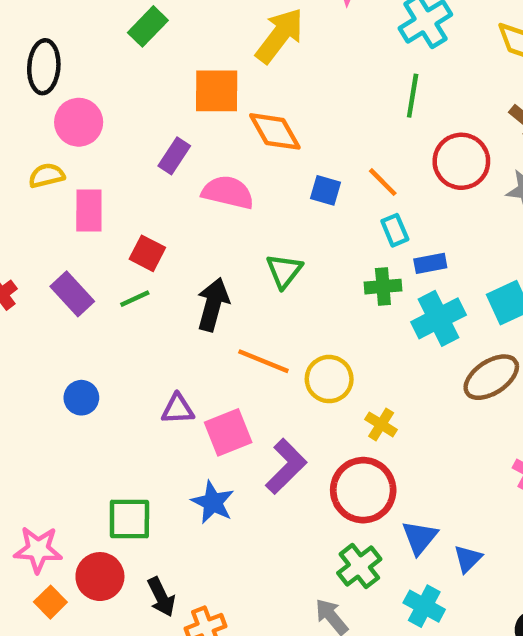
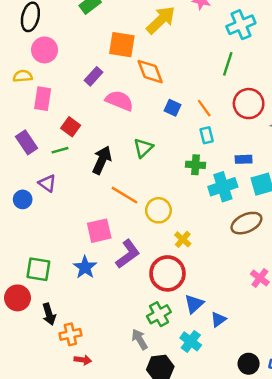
blue rectangle: (430, 263) -> (244, 159), moved
purple triangle: (178, 409) -> (47, 183), moved, turned 30

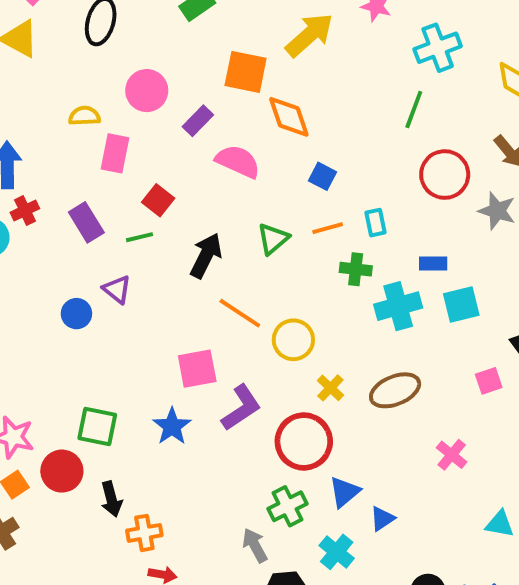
pink circle: (45, 50) -> (147, 91), moved
orange line: (204, 108) -> (328, 228), moved, turned -72
brown ellipse: (246, 223) -> (395, 390), moved

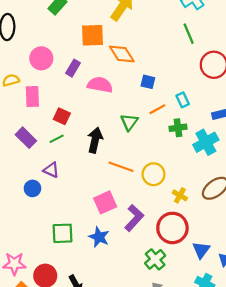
green line: (414, 110) -> (189, 34), turned -30
green square: (97, 426) -> (63, 233), moved
green cross: (288, 506) -> (155, 259), moved

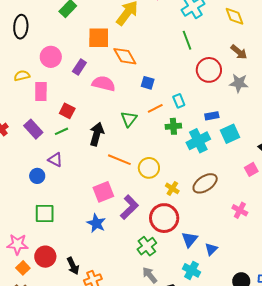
green square: (63, 233) -> (45, 214), moved

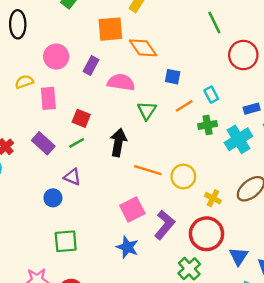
green triangle: (129, 119) -> (147, 111), moved

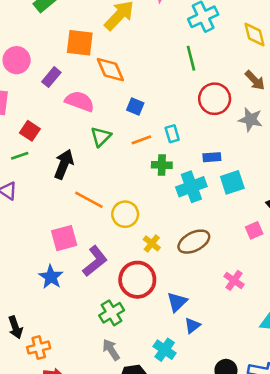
blue triangle: (239, 256) -> (177, 302), moved

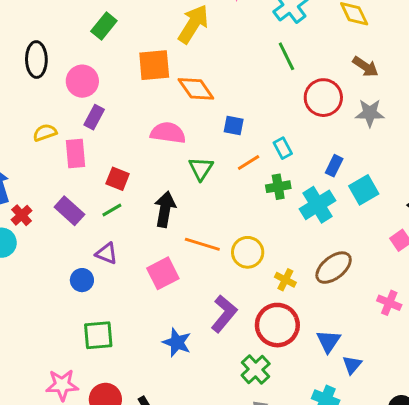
pink circle: (17, 60) -> (82, 81), moved
purple rectangle: (51, 77) -> (94, 117), moved
blue rectangle: (212, 157) -> (334, 166), turned -48
pink square: (64, 238) -> (163, 273), moved

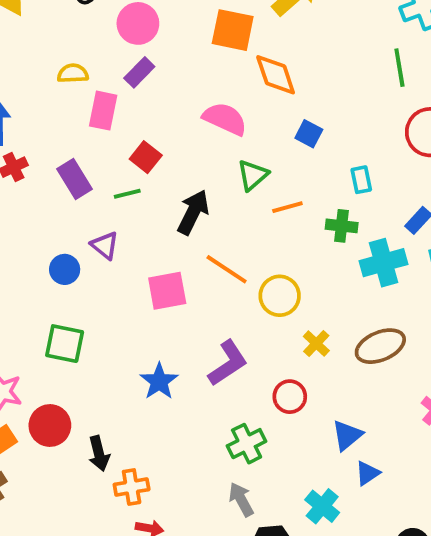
orange line: (249, 163) -> (287, 207), moved
red circle: (277, 325) -> (290, 397), size x0.6

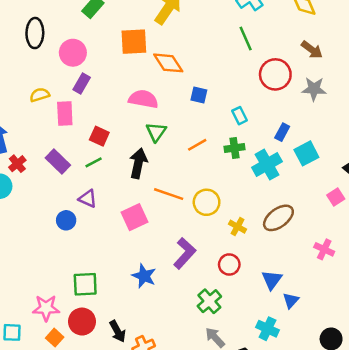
green triangle: (253, 175) -> (156, 132), moved
green square: (65, 344) -> (85, 284), moved

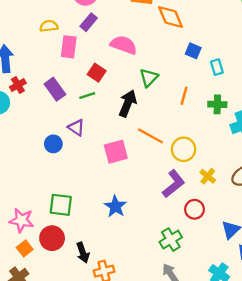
pink semicircle: (143, 99) -> (124, 45), moved
cyan rectangle: (240, 116) -> (217, 67), moved
orange line: (197, 145) -> (184, 96), turned -54
purple L-shape: (185, 253) -> (174, 184), moved

